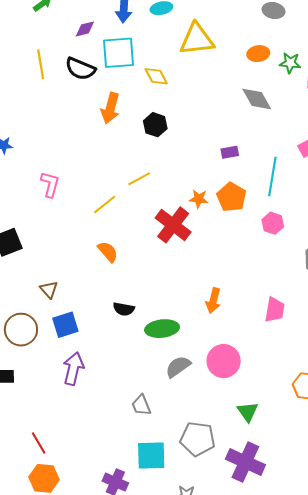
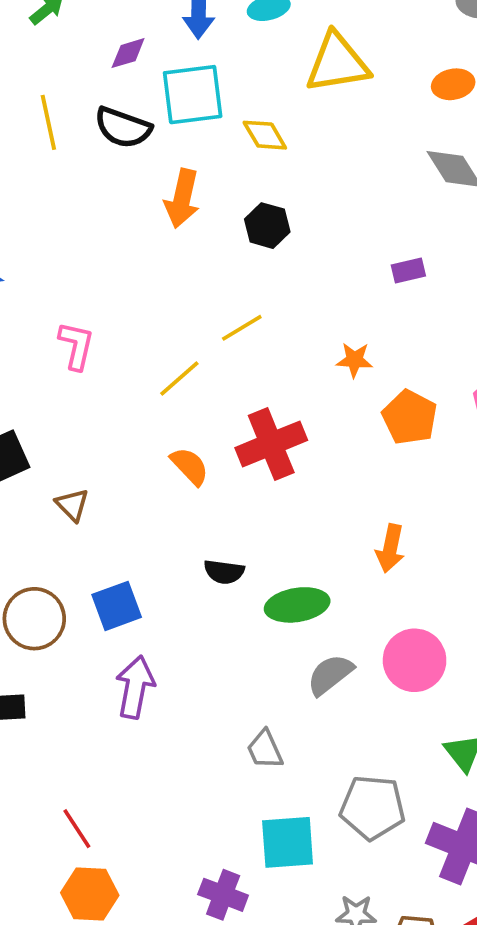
orange pentagon: (231, 197) -> (410, 417), moved
red cross: (173, 225) -> (271, 444), moved, turned 33
brown triangle: (49, 290) -> (72, 505), moved

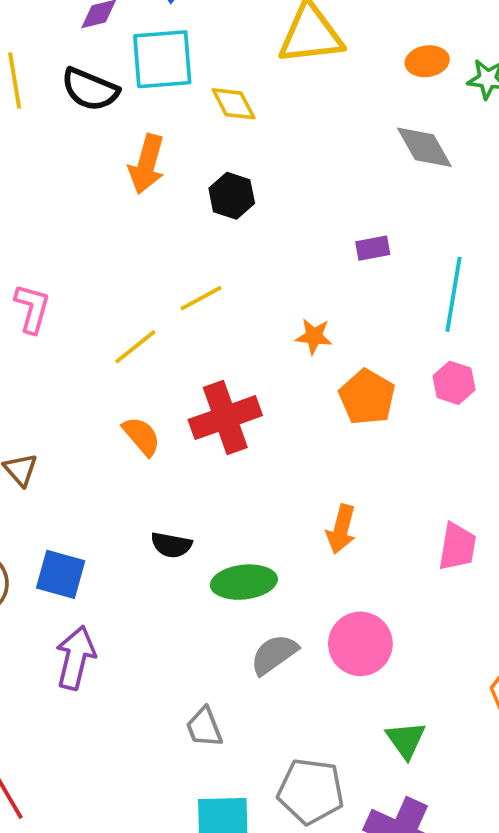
blue square: (117, 606) -> (61, 574), turned 33

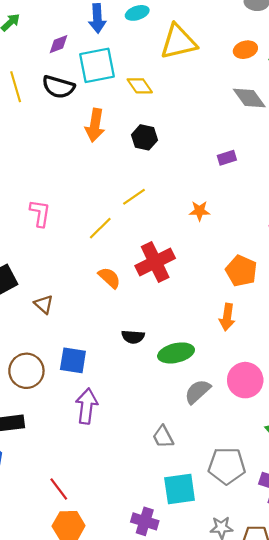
orange pentagon: (367, 397) -> (241, 271), moved

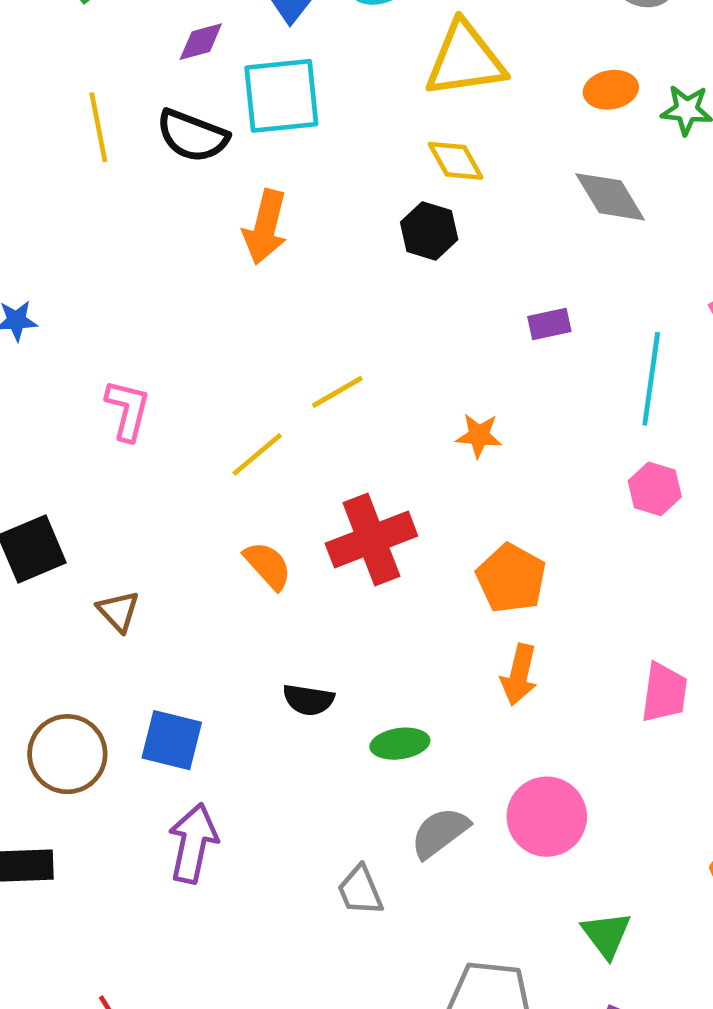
yellow diamond: (140, 86) -> (456, 161), moved
black hexagon: (145, 137) -> (429, 231), moved
orange pentagon: (241, 271) -> (511, 578), moved
green ellipse: (176, 353) -> (400, 744), size x0.7
gray trapezoid: (163, 437) -> (360, 890), moved

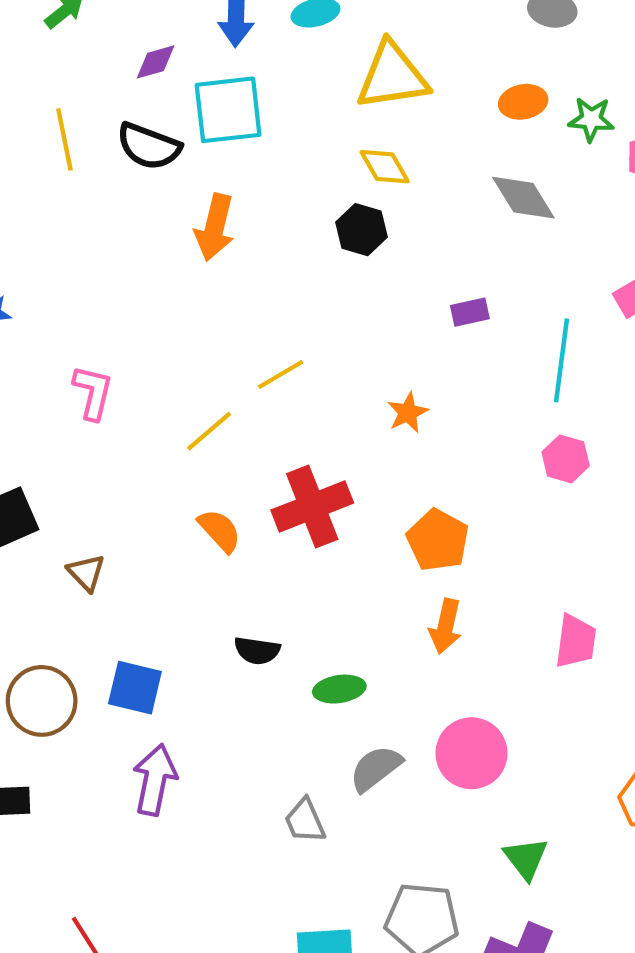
orange star: (479, 436) -> (408, 413), turned -30

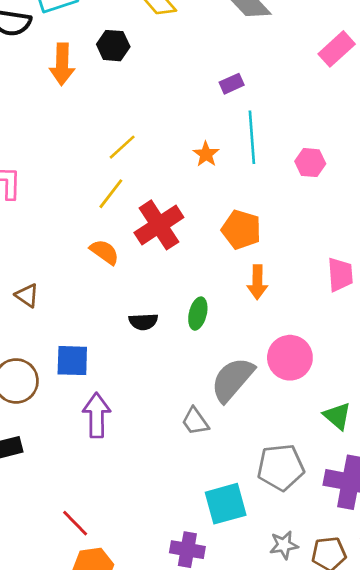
black hexagon: (361, 230) -> (113, 46), moved
cyan line: (562, 360) -> (252, 137), moved
yellow line: (209, 431) -> (111, 194), moved
green ellipse: (339, 689) -> (198, 314), moved, turned -56
gray semicircle: (376, 768) -> (232, 379), size x1.4

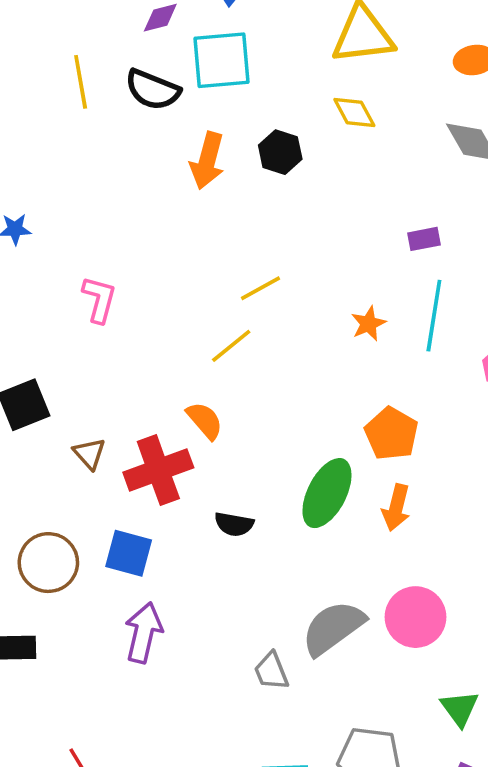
red cross: (159, 225) -> (158, 470), moved
green ellipse: (198, 314) -> (327, 493), moved, size x1.6

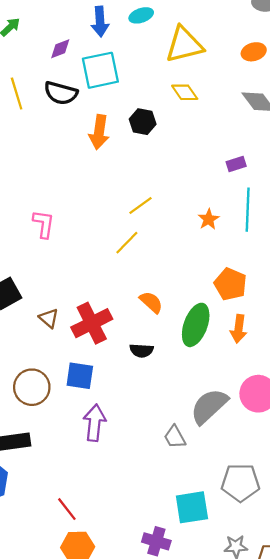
orange semicircle: (205, 421) -> (151, 302), moved

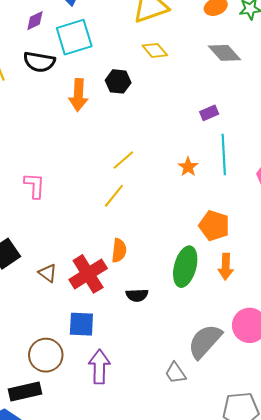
orange semicircle: (151, 302) -> (119, 251), moved, turned 60
brown circle: (32, 387) -> (46, 355), moved

